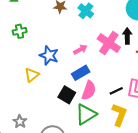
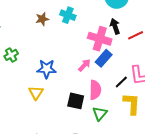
pink arrow: (80, 49) -> (84, 65), moved
blue rectangle: (81, 73) -> (104, 58), moved
green triangle: (86, 114) -> (100, 114), size x0.7

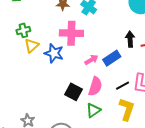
black arrow: (115, 26) -> (130, 39), moved
pink cross: (100, 39) -> (71, 33), moved, turned -30
yellow triangle: (36, 93) -> (32, 46), moved

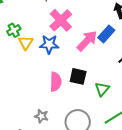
pink cross: (71, 33) -> (61, 20), turned -30
pink arrow: (91, 60) -> (87, 41), size x1.6
pink semicircle: (95, 86) -> (56, 82), moved

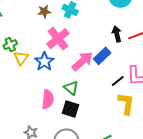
blue star: (49, 44) -> (44, 62), turned 30
black square: (78, 76) -> (70, 109), moved
green triangle: (102, 89) -> (71, 88), moved, turned -35

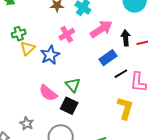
pink cross: (58, 39) -> (67, 34), size x0.7
pink arrow: (82, 61) -> (101, 29), moved
black line: (118, 81) -> (121, 74), moved
pink semicircle: (48, 99) -> (48, 93), turned 114

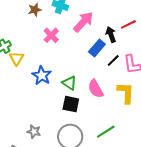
black arrow: (126, 38) -> (111, 35), moved
blue star: (50, 55) -> (42, 75), moved
pink semicircle: (48, 93) -> (96, 89), moved, turned 36

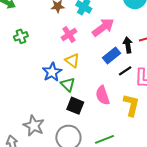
yellow triangle: (17, 58) -> (72, 61), moved, turned -35
green triangle: (69, 83) -> (68, 84), moved
gray star: (34, 132) -> (34, 126), size x1.5

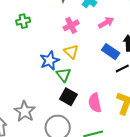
pink arrow: (103, 27) -> (106, 23), size x0.7
blue rectangle: (112, 56) -> (111, 52), turned 66
pink semicircle: (103, 95) -> (95, 103), moved

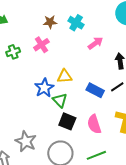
pink cross: (71, 25) -> (41, 45), moved
yellow triangle: (71, 52) -> (65, 76), turned -42
blue rectangle: (111, 52) -> (95, 90), moved

